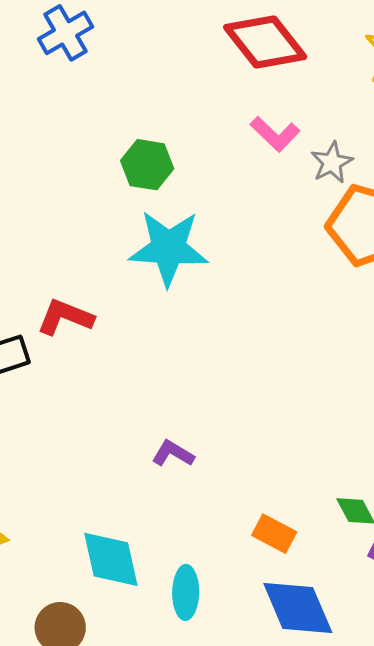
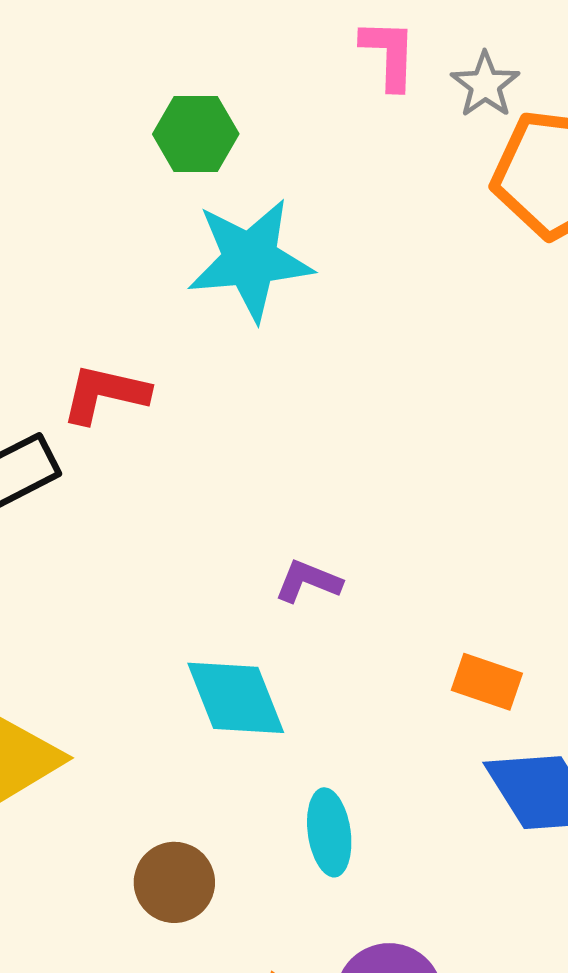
pink L-shape: (275, 134) -> (389, 54), turned -123
cyan diamond: (111, 559) -> (236, 698), moved
cyan ellipse: (186, 592) -> (329, 832), moved

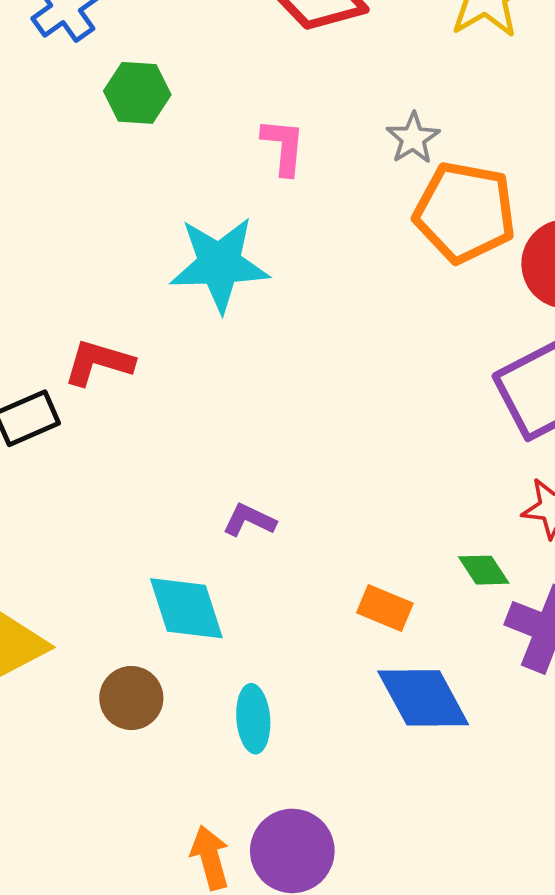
pink L-shape: (389, 54) -> (283, 147), moved
green hexagon: (196, 134) -> (137, 93), moved
brown circle: (174, 882) -> (131, 698), moved

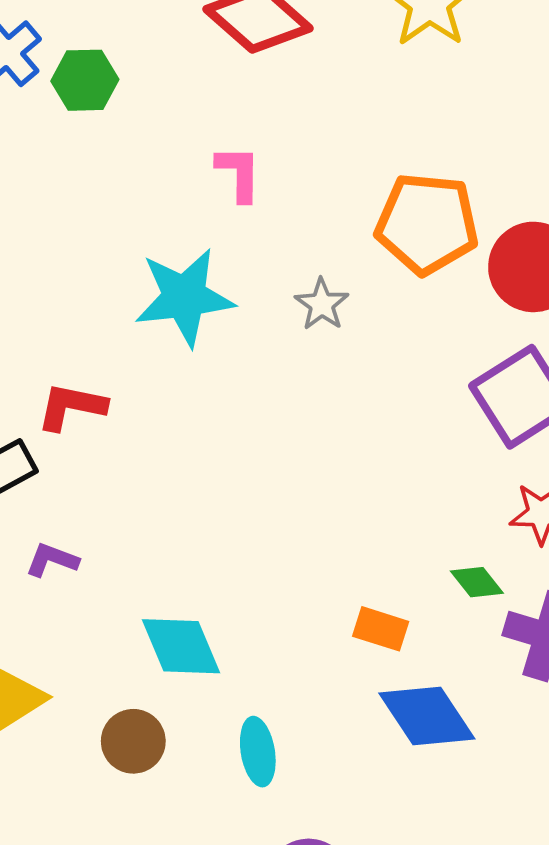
green hexagon: (137, 93) -> (85, 80), moved
gray star: (413, 138) -> (322, 304), moved
purple L-shape: (249, 520) -> (52, 560), moved

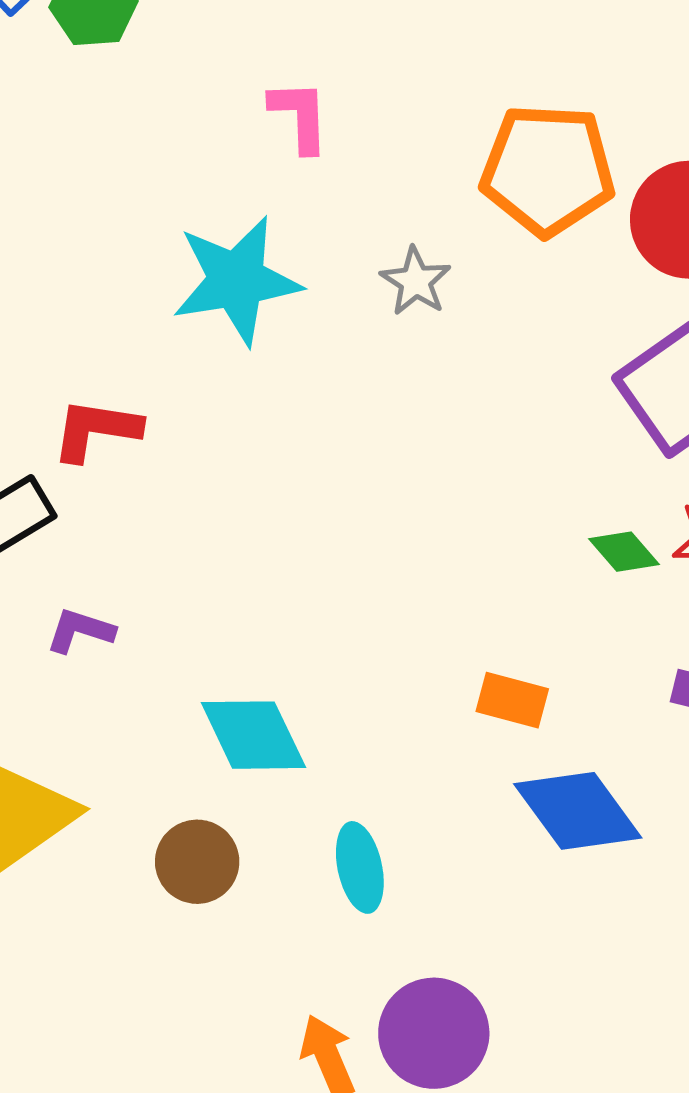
green diamond: (477, 582) -> (624, 552), moved

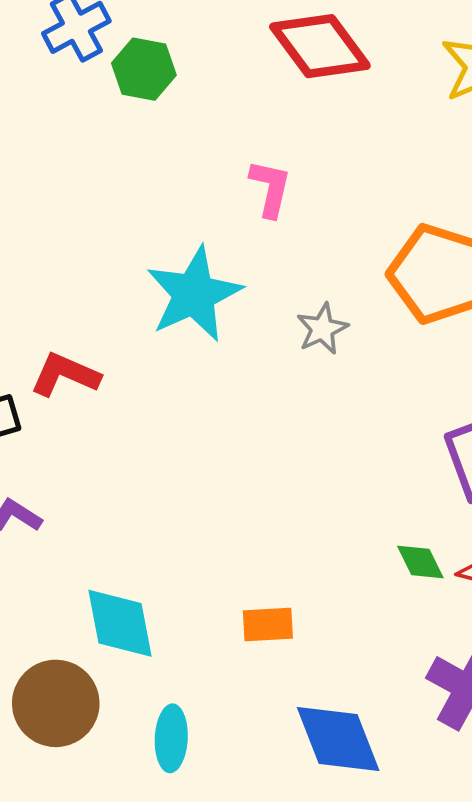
cyan star: (236, 280) -> (194, 294), turned -30
orange rectangle: (512, 700) -> (268, 624), moved, turned -33
brown circle: (197, 862) -> (56, 703), size x1.4

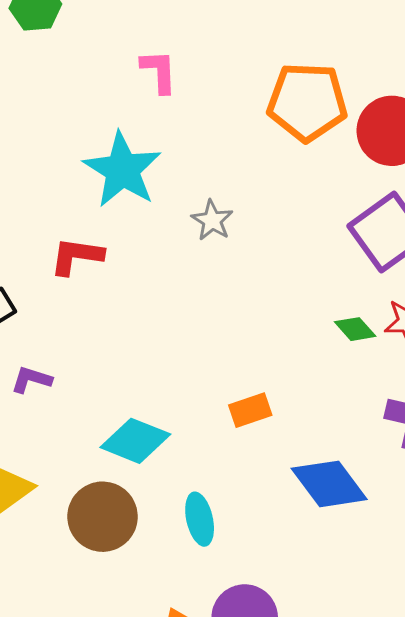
gray star: (322, 329) -> (212, 220), moved
red L-shape: (65, 375) -> (77, 256), moved
cyan diamond: (120, 623) -> (135, 441), turned -42

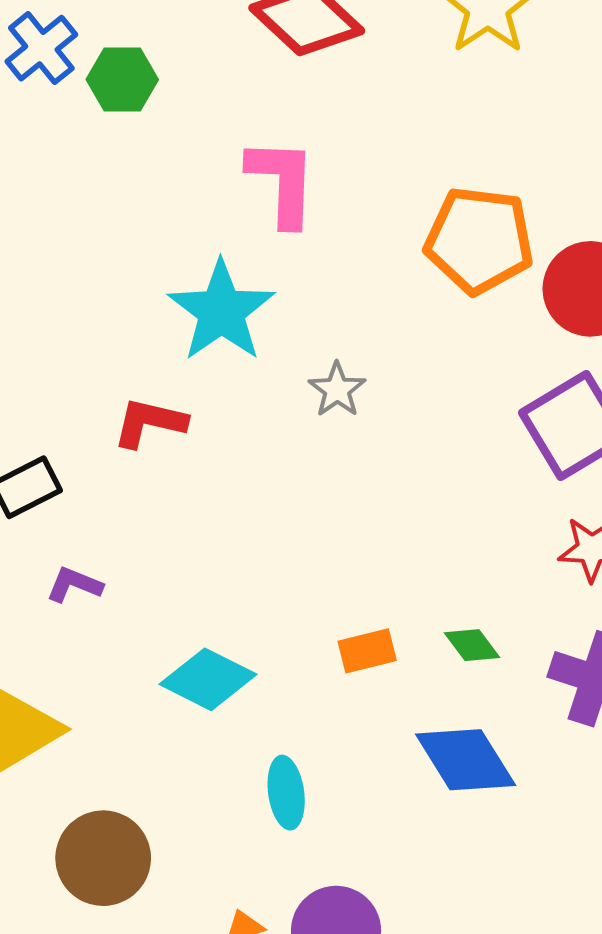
pink L-shape: (159, 71) -> (282, 182), size x1.5
green diamond: (355, 329) -> (472, 645), moved
brown circle: (103, 517) -> (103, 858), moved

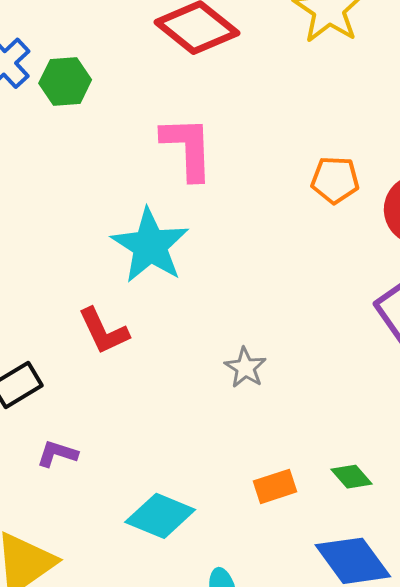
orange pentagon: (479, 240) -> (335, 180), size x0.6
gray star: (337, 390) -> (245, 368), moved
red L-shape: (149, 423) -> (104, 331), turned -124

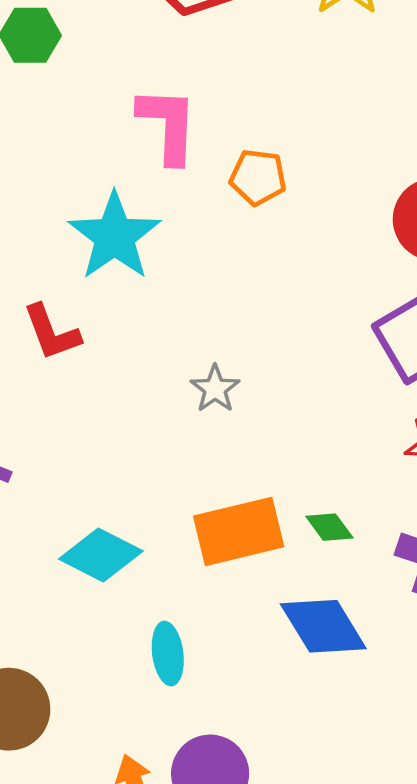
orange pentagon: (335, 180) -> (258, 177), moved
orange rectangle: (275, 486) -> (239, 531), size x1.8

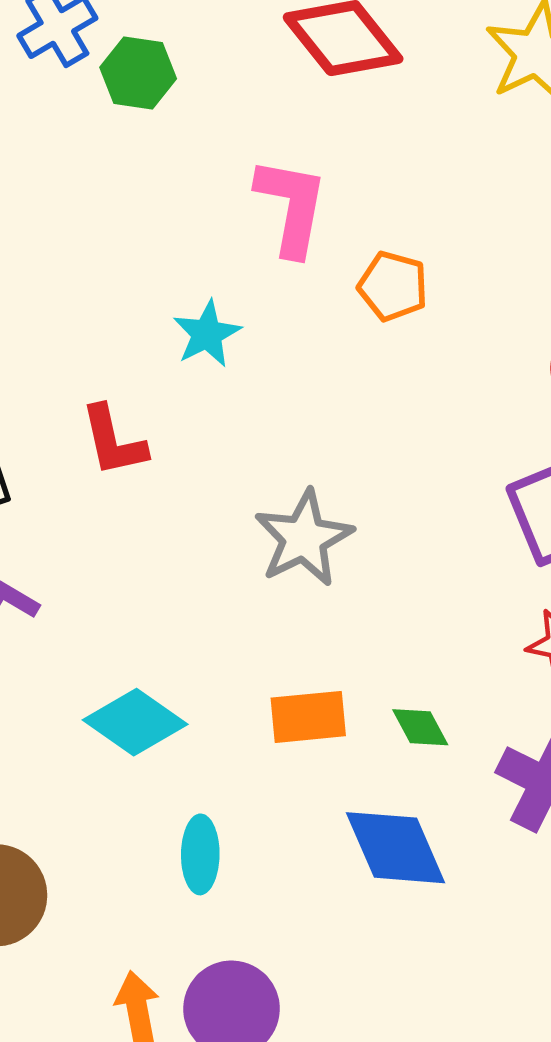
cyan star: (115, 236) -> (207, 334), size x0.6
gray star: (215, 389) -> (304, 538), size x1.6
orange rectangle: (239, 531) -> (308, 717), size x0.7

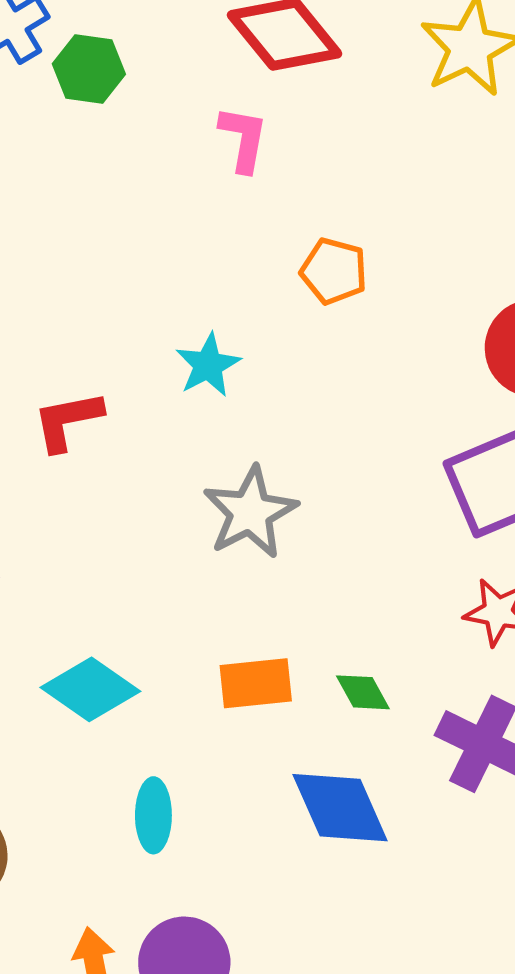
pink L-shape: (291, 207) -> (243, 139), moved, size x0.7
cyan star: (207, 334) -> (208, 365), moved
red L-shape: (113, 441) -> (68, 421), turned 92

